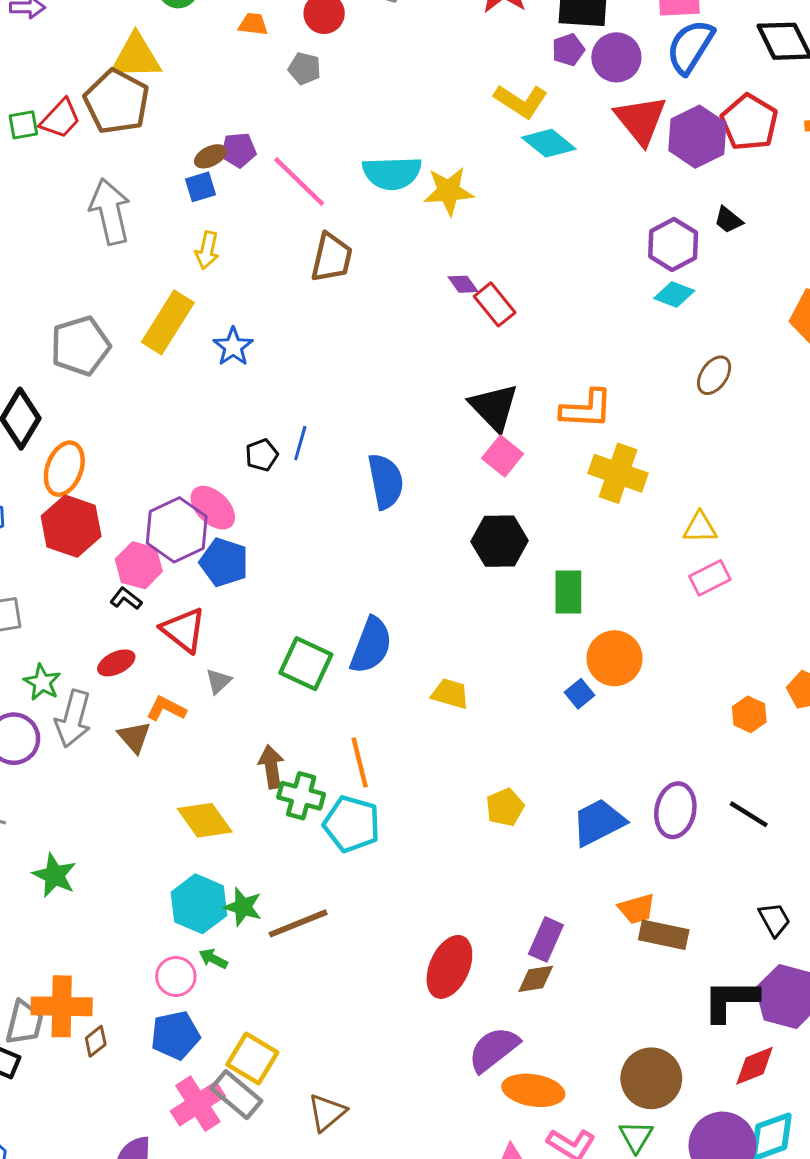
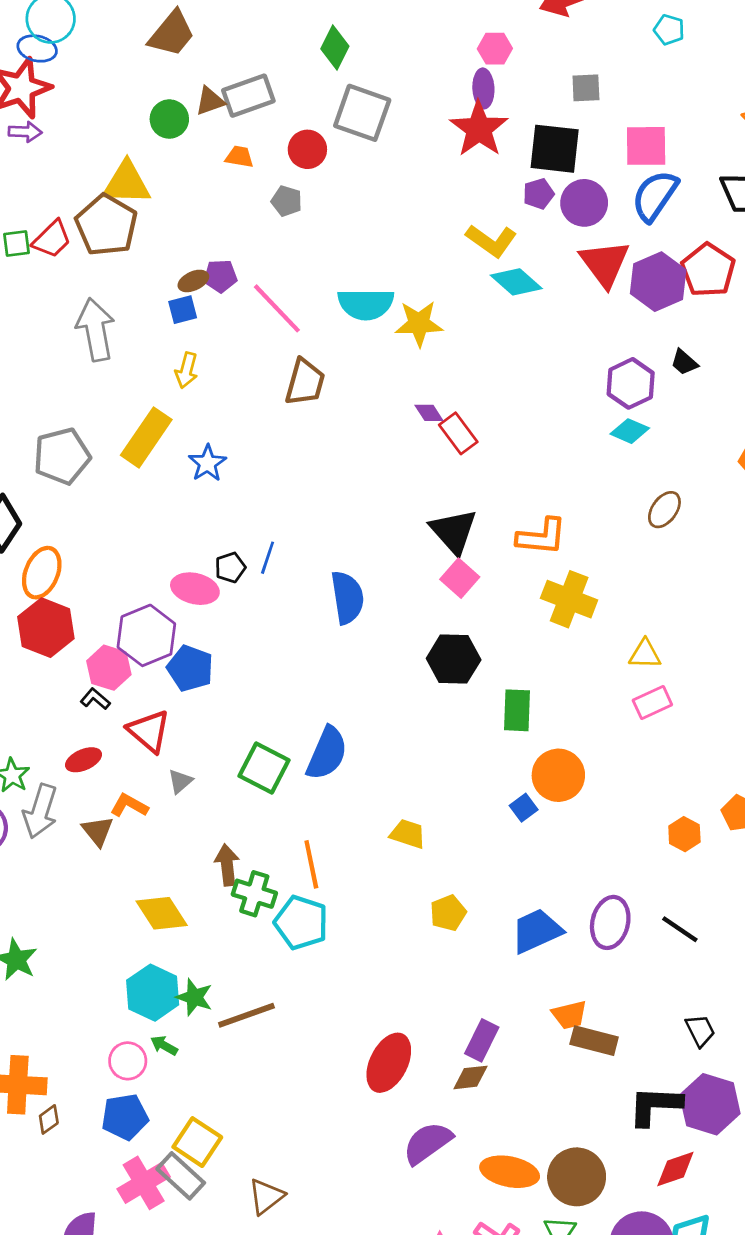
pink ellipse: (213, 508) -> (195, 589), moved, turned -33
yellow trapezoid: (450, 694) -> (408, 834), moved
orange ellipse: (533, 1090) -> (510, 1172), moved

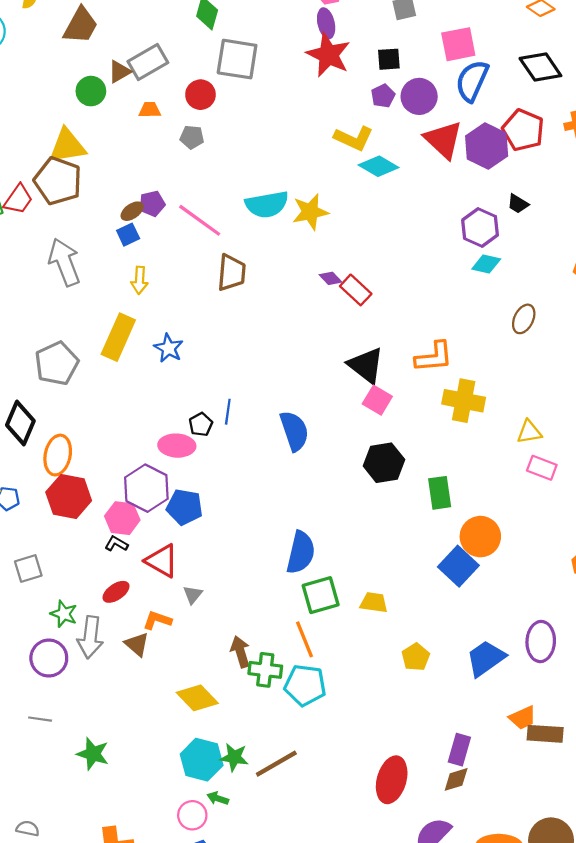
black square: (555, 149) -> (389, 59), size x0.6
pink rectangle: (652, 702) -> (542, 468), turned 56
green square: (264, 768) -> (321, 595), moved, turned -33
blue square: (524, 808) -> (458, 566), size x1.8

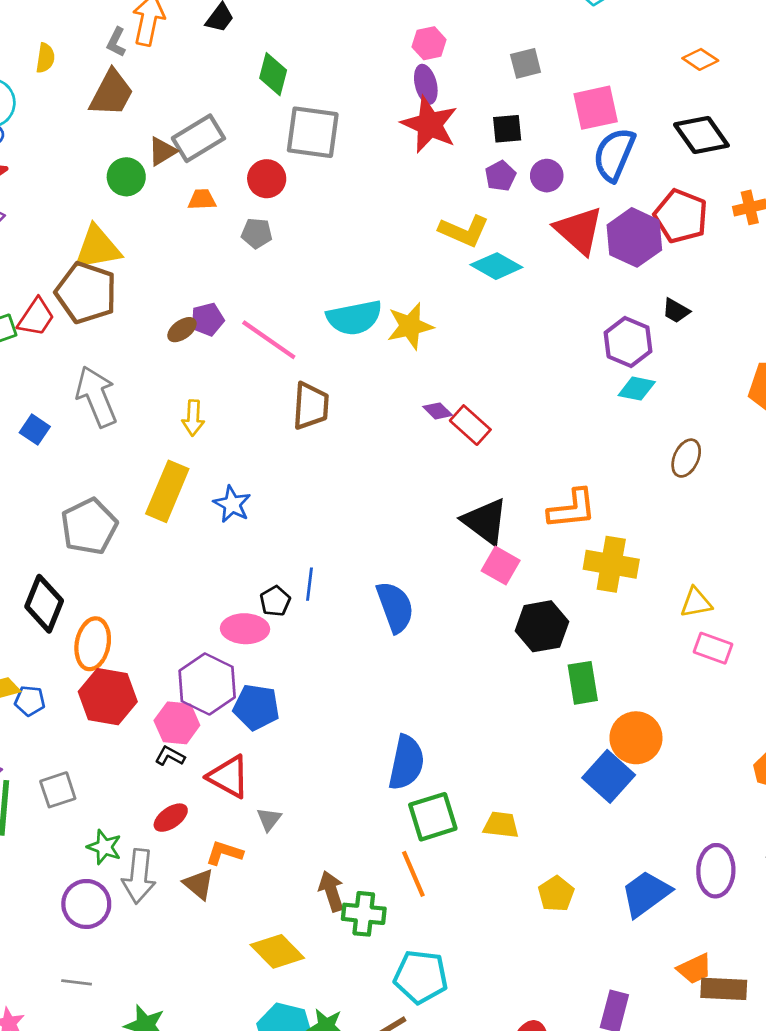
purple circle: (419, 96) -> (547, 176), size x0.7
blue square: (128, 235) -> (35, 430), moved, turned -30
black hexagon: (384, 463) -> (542, 626), moved
cyan pentagon: (305, 685) -> (421, 977), moved

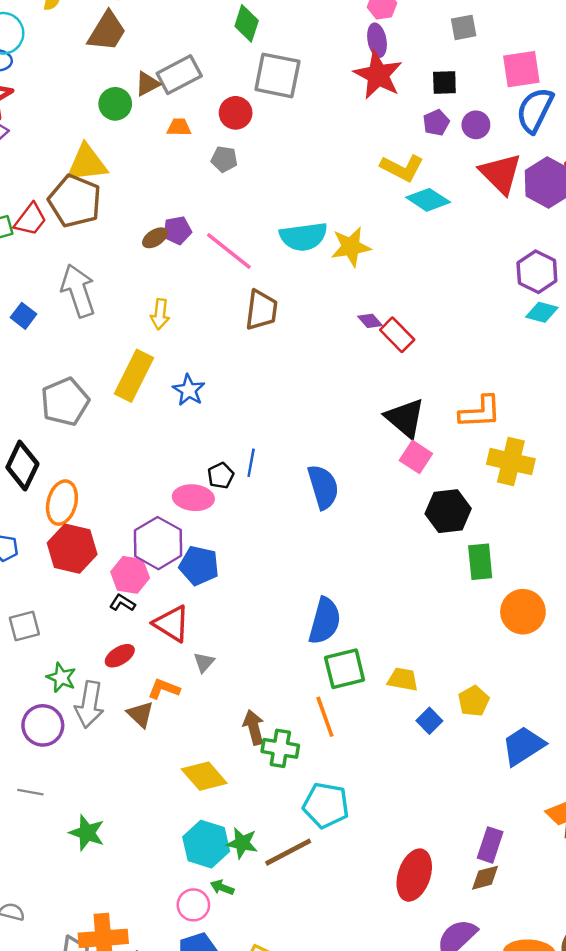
blue square: (609, 776) -> (429, 721), moved, size x0.6
yellow pentagon: (556, 894) -> (474, 701), moved

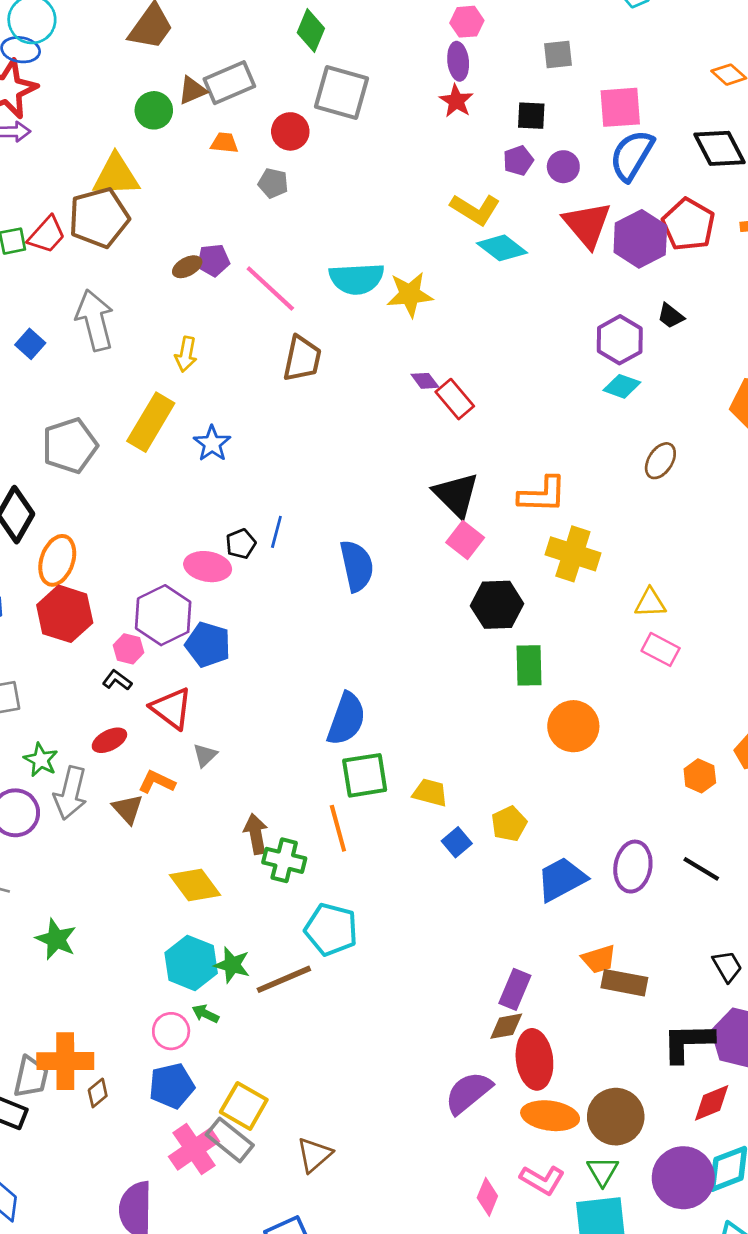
red star: (378, 75) -> (456, 101), size x0.6
brown pentagon: (75, 201) -> (99, 218), turned 30
pink hexagon: (130, 575) -> (128, 649), size x0.7
red ellipse: (414, 875) -> (534, 1059), moved, turned -30

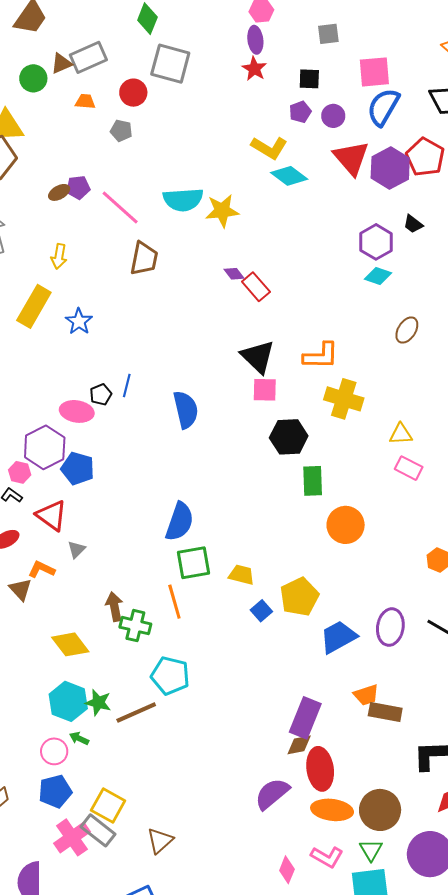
pink square: (465, 540) -> (265, 390), turned -36
yellow pentagon: (509, 824) -> (299, 597), size x1.5
purple rectangle: (515, 989) -> (305, 718), size x1.4

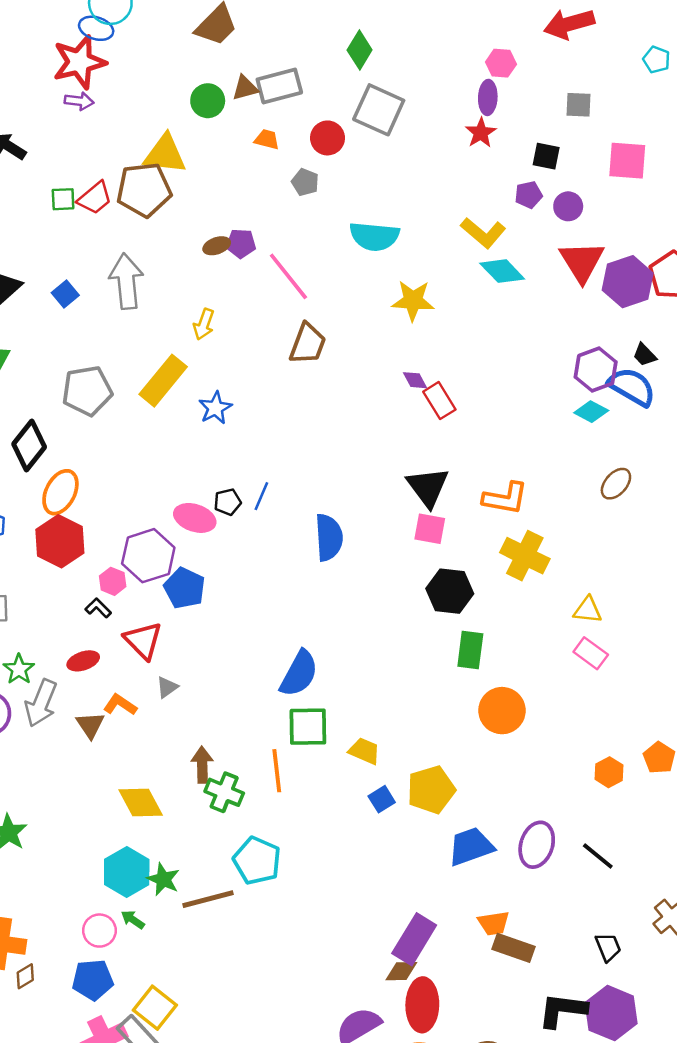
blue semicircle: (383, 107) -> (632, 387), moved, turned 81
cyan semicircle: (183, 200) -> (374, 236), moved

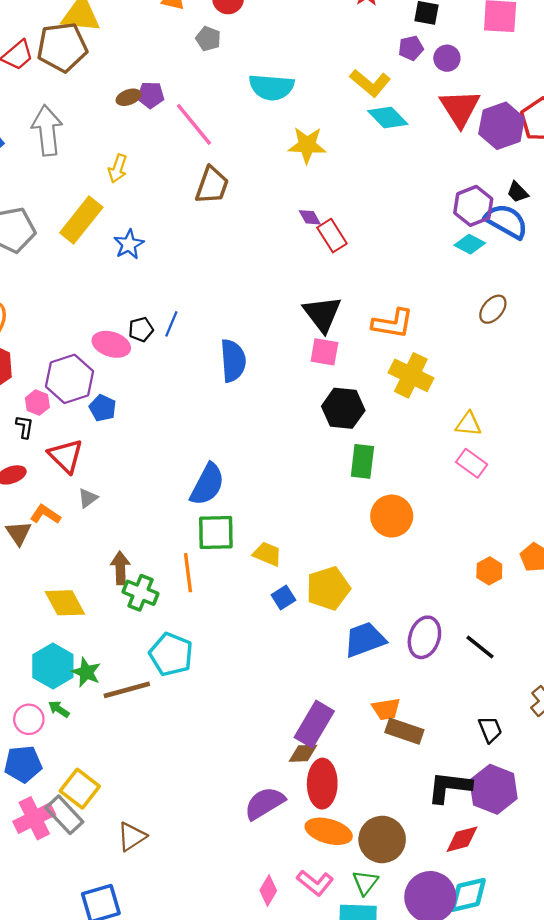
blue pentagon: (185, 588) -> (103, 408), size x0.7
black L-shape: (98, 608) -> (25, 427), turned 55

